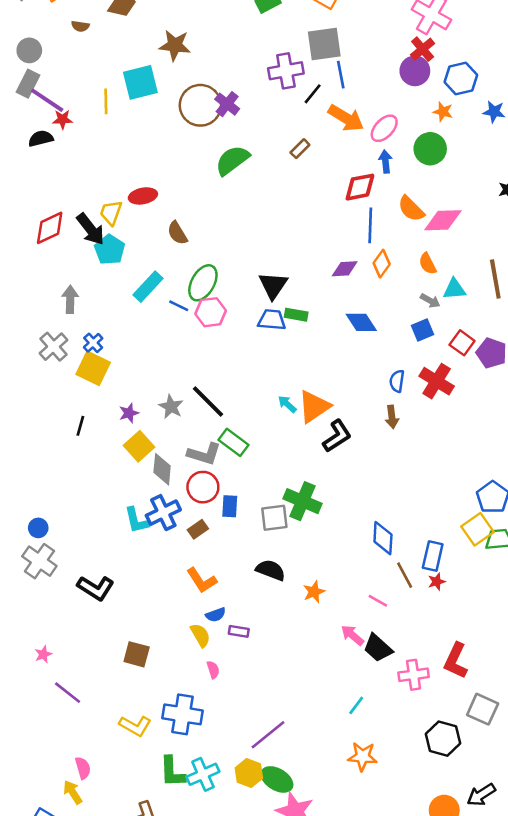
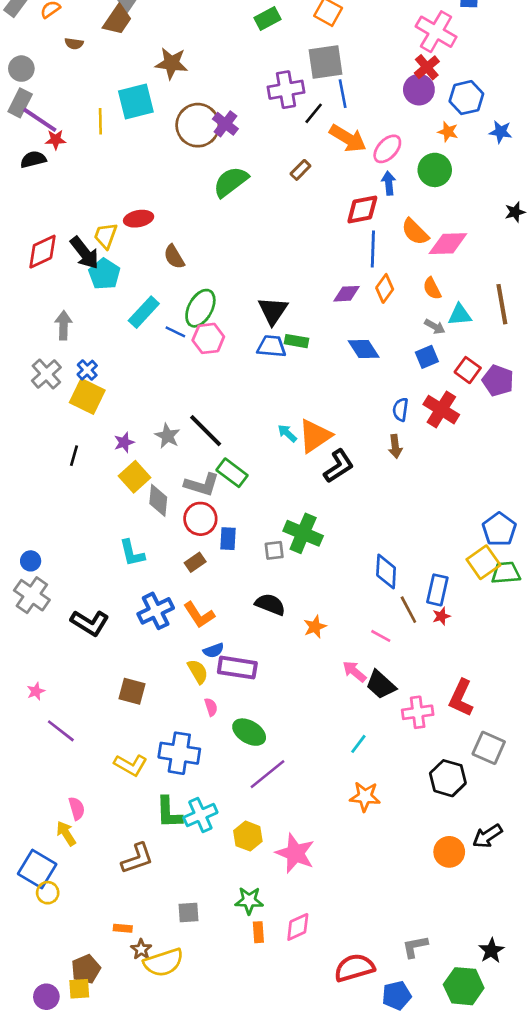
blue cross: (163, 513) -> (156, 611), moved
gray square: (274, 518) -> (274, 550), size x0.7
purple rectangle: (239, 631) -> (237, 668), size x1.8
yellow hexagon: (249, 773) -> (248, 836), moved
green ellipse: (277, 779) -> (249, 732), moved

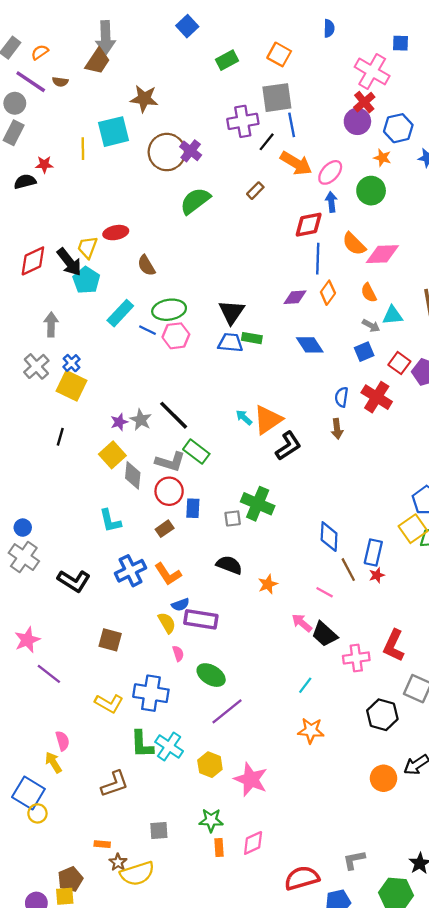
purple line: (40, 120) -> (31, 82), moved
green ellipse: (200, 308) -> (169, 310), turned 52
purple star: (124, 442) -> (119, 422), moved
pink star: (36, 691) -> (27, 640), size x1.6
cyan cross: (200, 815) -> (169, 746), turned -32

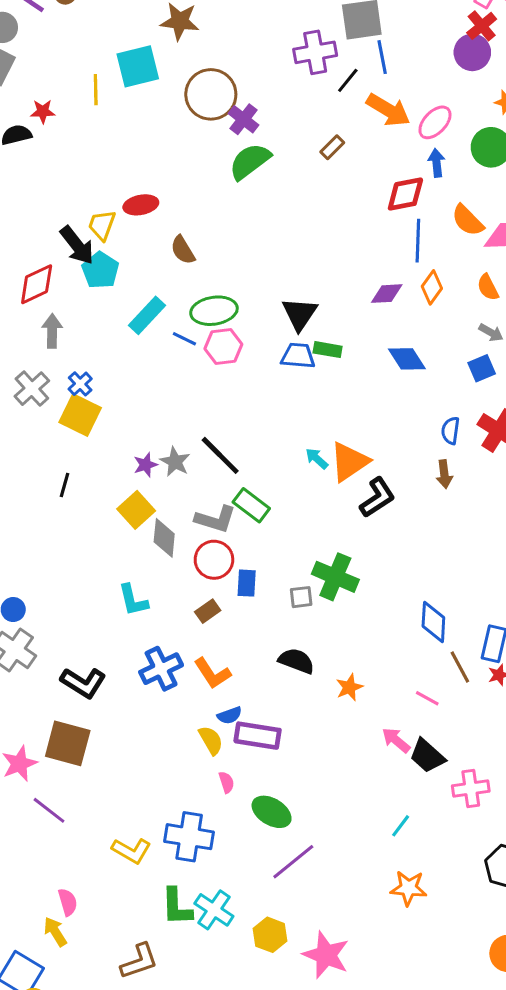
purple cross: (191, 151) -> (244, 119), moved
red diamond: (33, 261) -> (37, 284), moved
brown square: (110, 640) -> (68, 743), moved, size x1.4

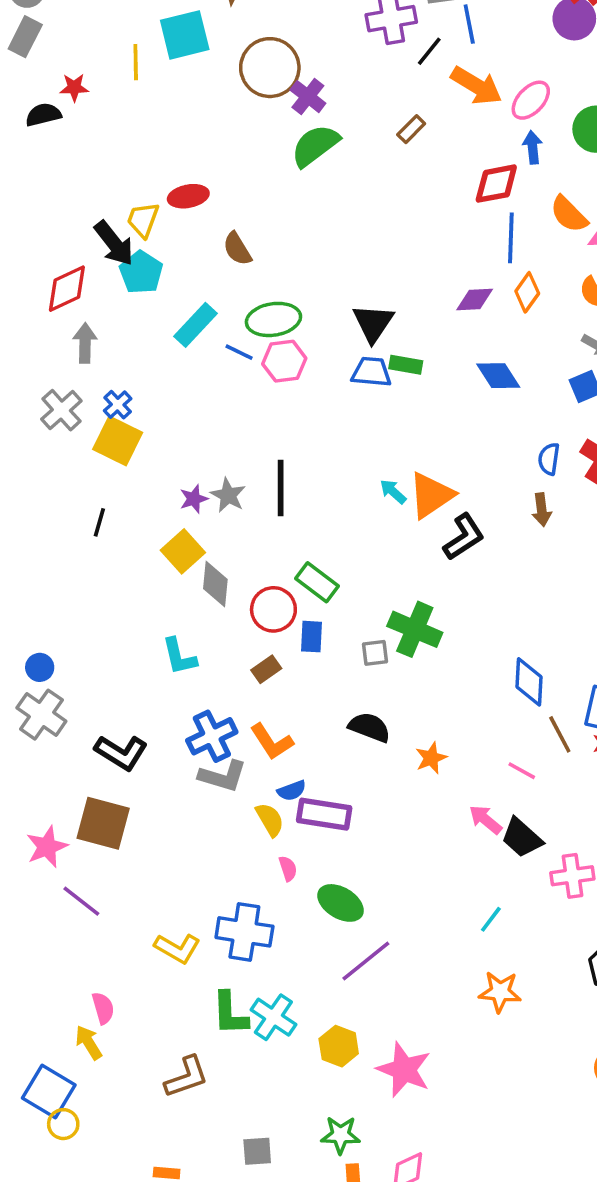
black line: (220, 455) -> (281, 488), turned 45
green rectangle: (251, 505) -> (317, 582), moved
gray L-shape: (216, 519) -> (223, 776), moved

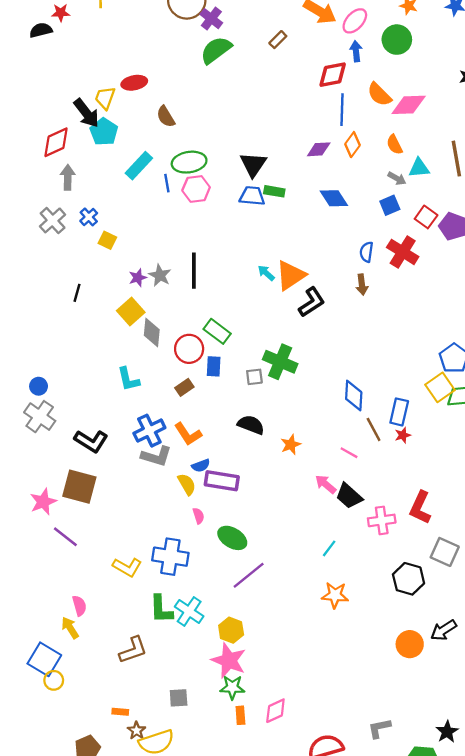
blue line: (239, 352) -> (167, 183), turned 54
yellow square: (118, 441) -> (107, 240), moved, size x0.6
pink star: (404, 1070) -> (229, 660), moved

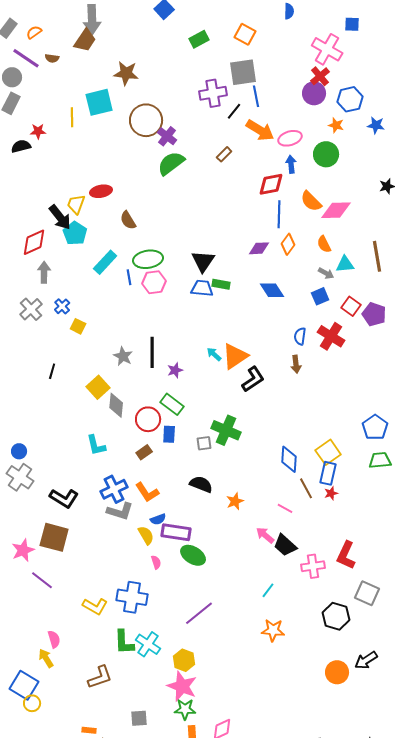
pink ellipse: (355, 21) -> (290, 138), turned 30
purple star: (138, 278) -> (175, 370), moved
yellow square: (440, 387) -> (328, 452), moved
green ellipse: (232, 538) -> (193, 555), moved

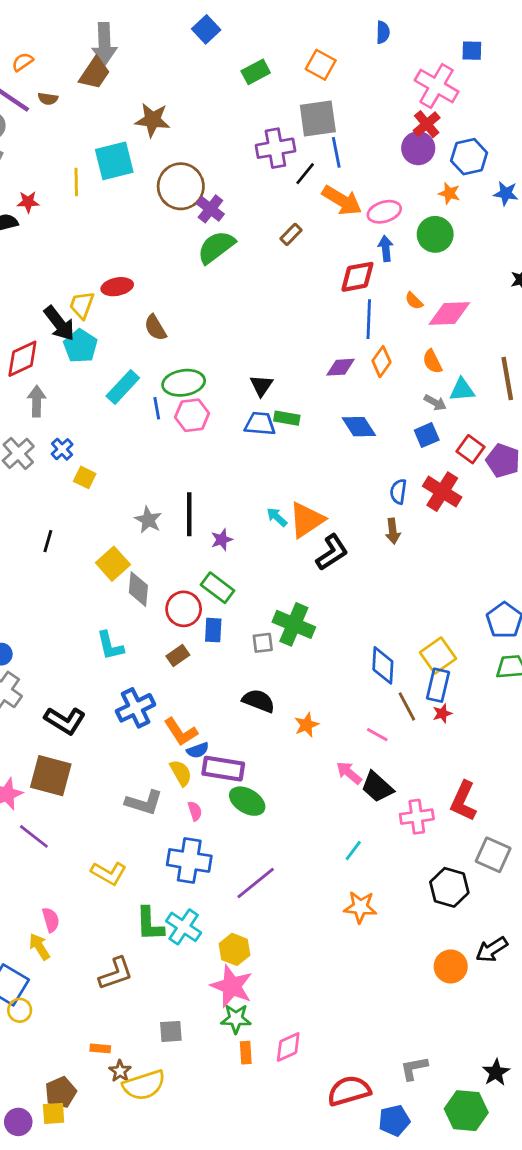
orange semicircle: (311, 201) -> (414, 301), size x0.6
black triangle: (203, 261) -> (261, 386), size x0.7
orange L-shape: (147, 492) -> (181, 732), moved
gray L-shape: (120, 511) -> (144, 803), moved
blue cross: (132, 597) -> (189, 860), moved

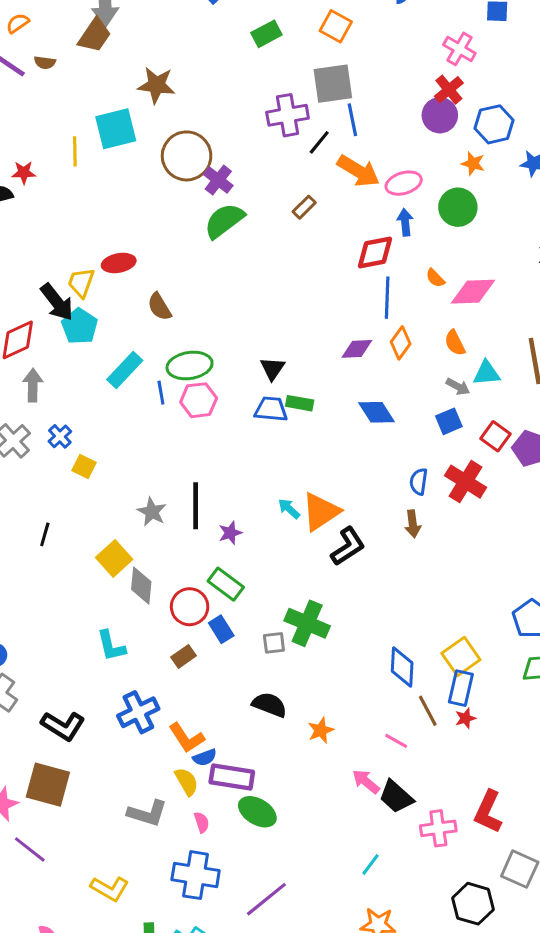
pink cross: (437, 86) -> (459, 49), size x0.7
blue rectangle: (213, 630) -> (221, 629), turned -35

